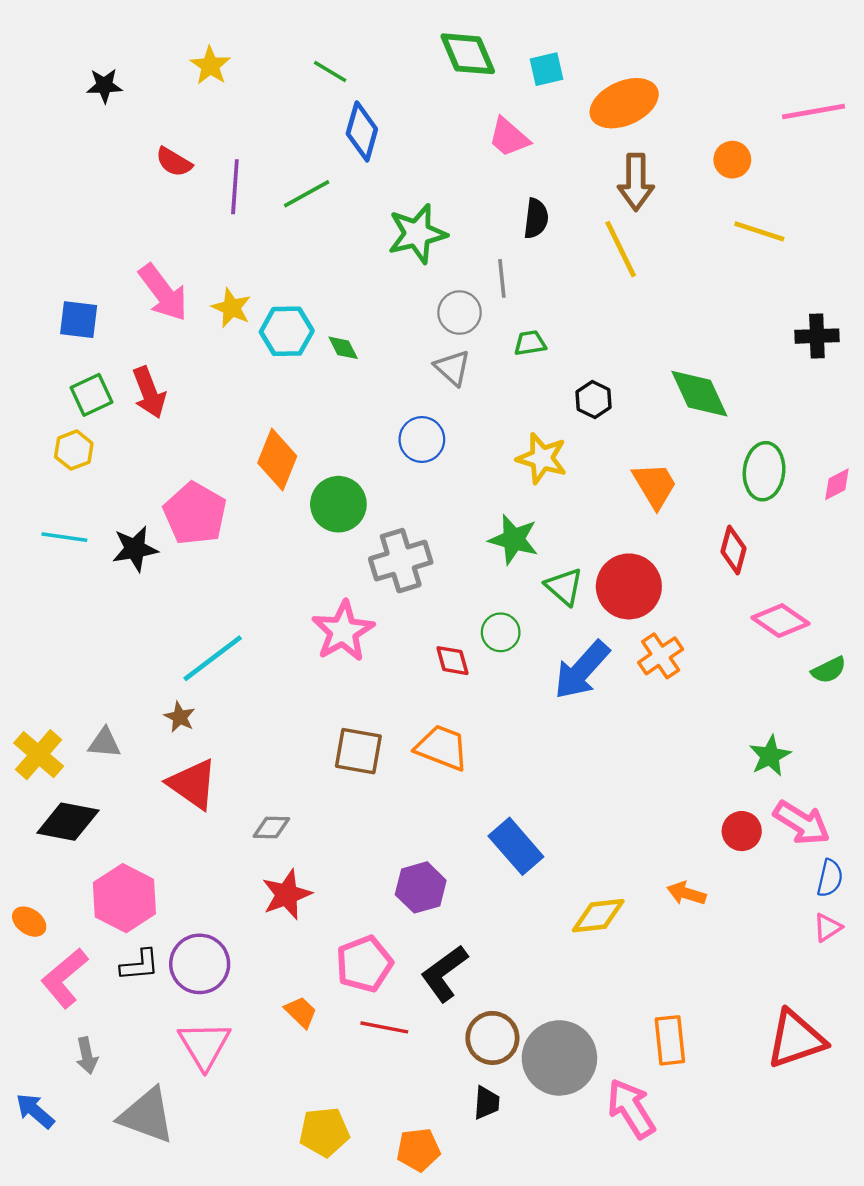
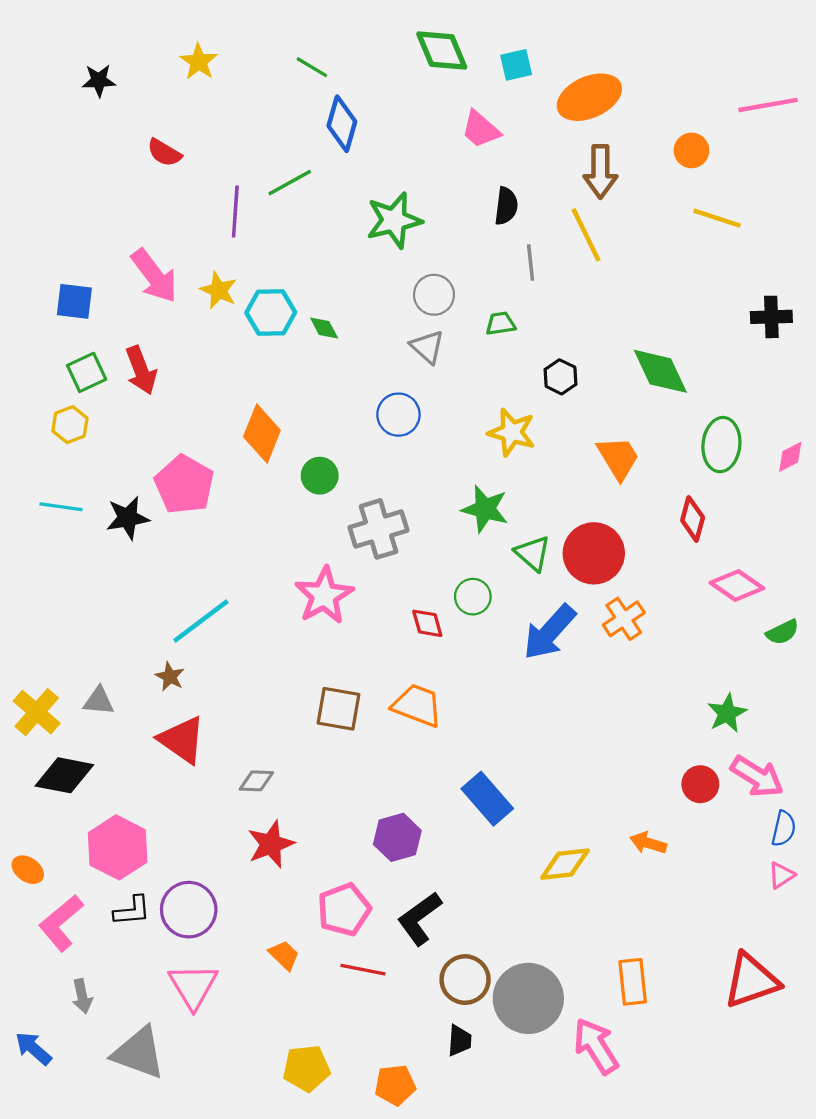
purple line: (235, 187) -> (235, 211), moved
gray line: (502, 278) -> (531, 263), moved
green circle: (338, 504) -> (320, 476), size x0.7

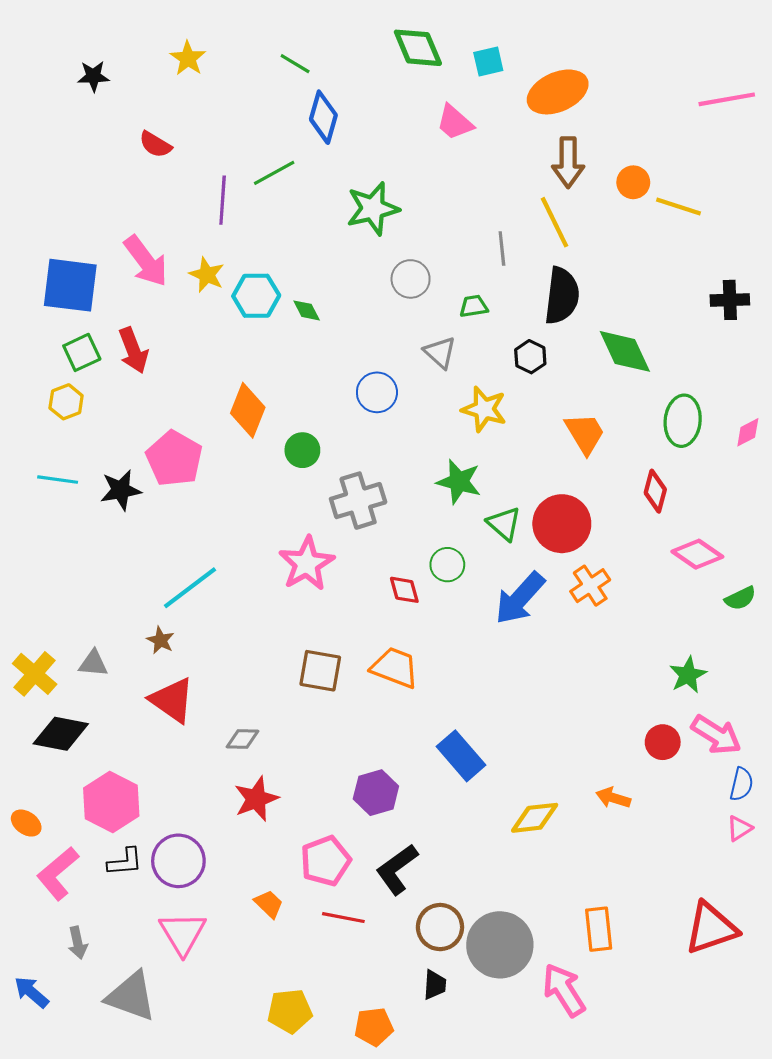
orange circle: (691, 150) -> (633, 182), moved
black semicircle: (506, 206) -> (562, 296), moved, size x1.6
blue square: (74, 301) -> (70, 285), size x1.6
gray triangle: (427, 347) -> (440, 352), moved

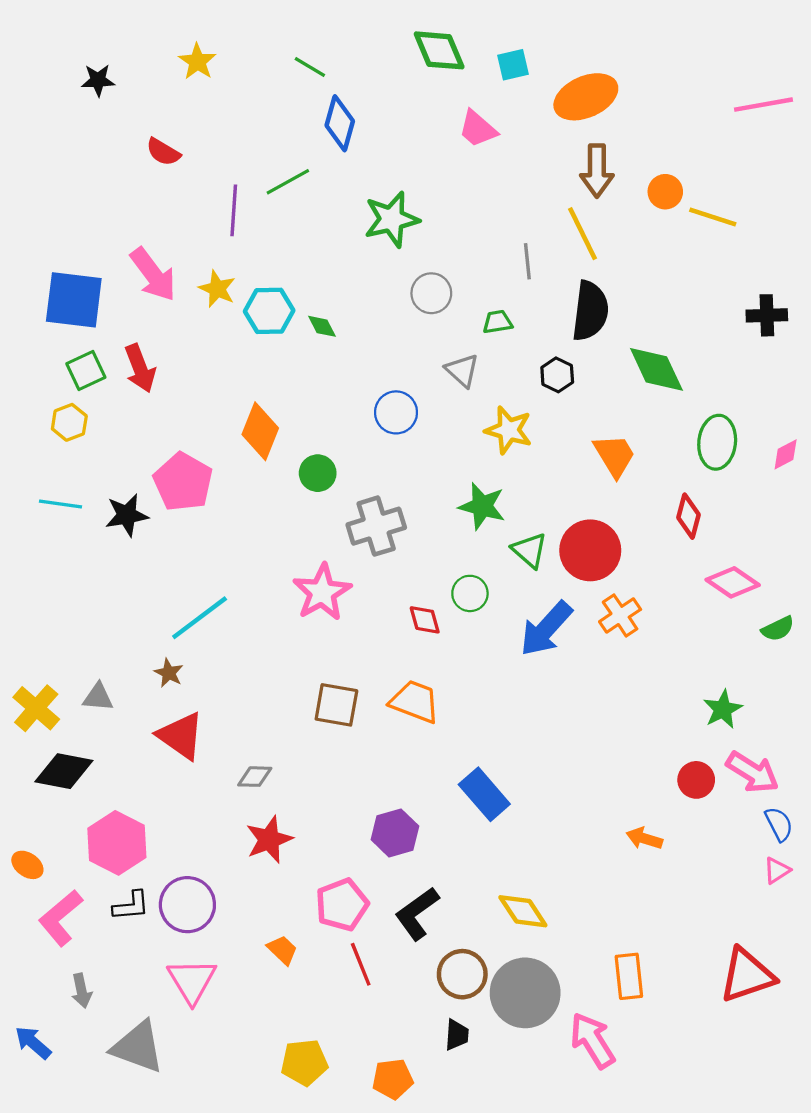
blue semicircle: (741, 784) -> (779, 824), turned -40
yellow diamond: (535, 818) -> (523, 911), moved, turned 63
red line: (343, 918) -> (361, 964), turned 57

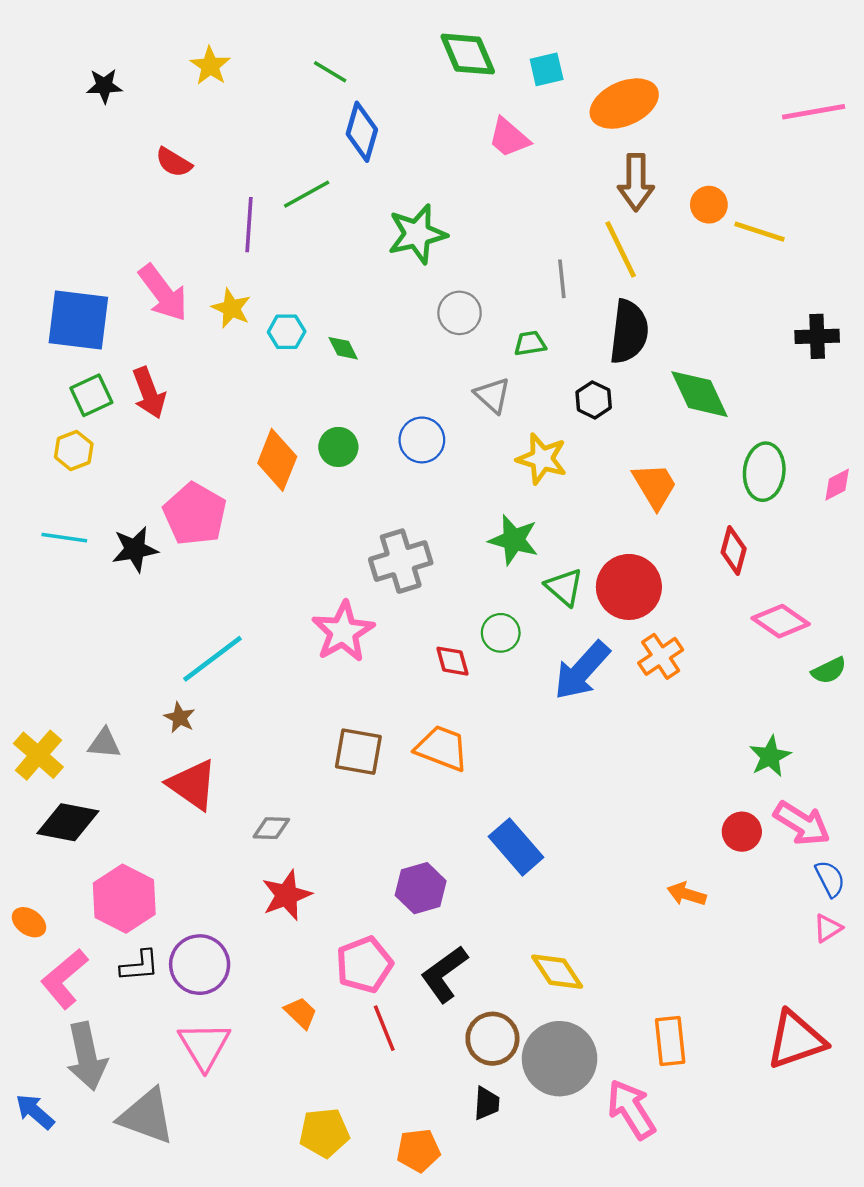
cyan hexagon: (269, 311) -> (287, 332), size x0.7
green circle: (318, 473) -> (338, 447), moved
gray arrow: (81, 991) -> (87, 1056), size x1.8

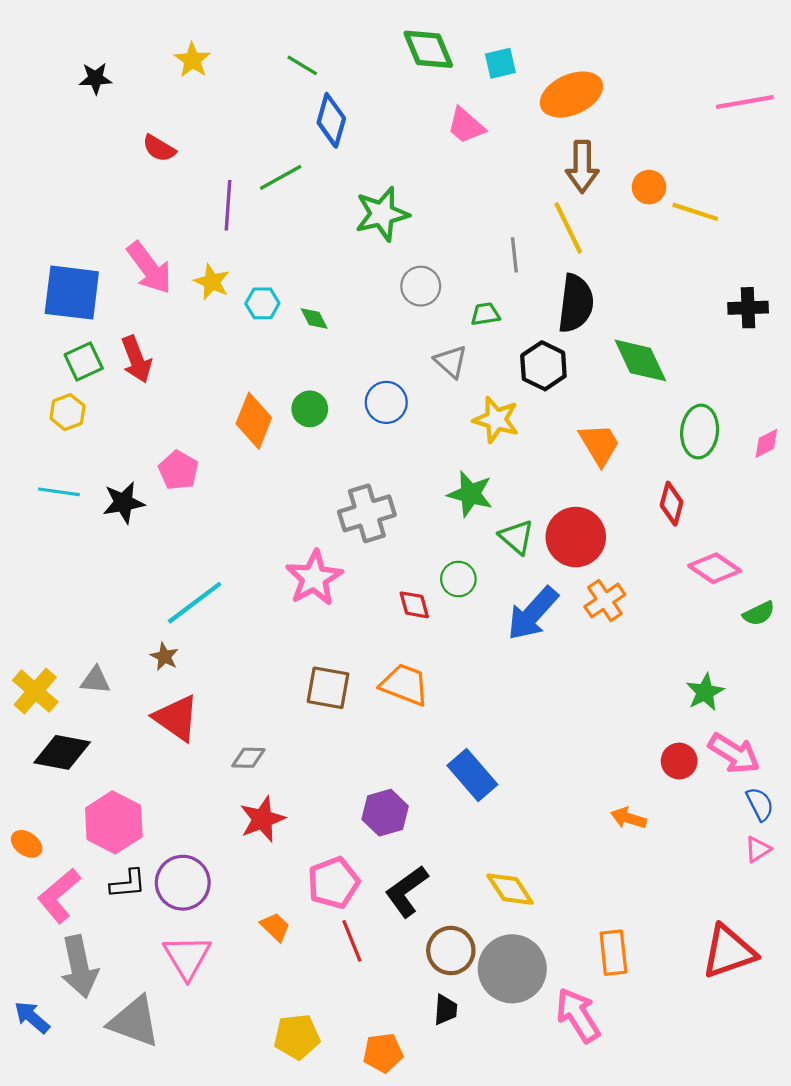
black hexagon: (594, 400) -> (543, 366), size x1.4
pink pentagon: (195, 514) -> (178, 470), size x0.7

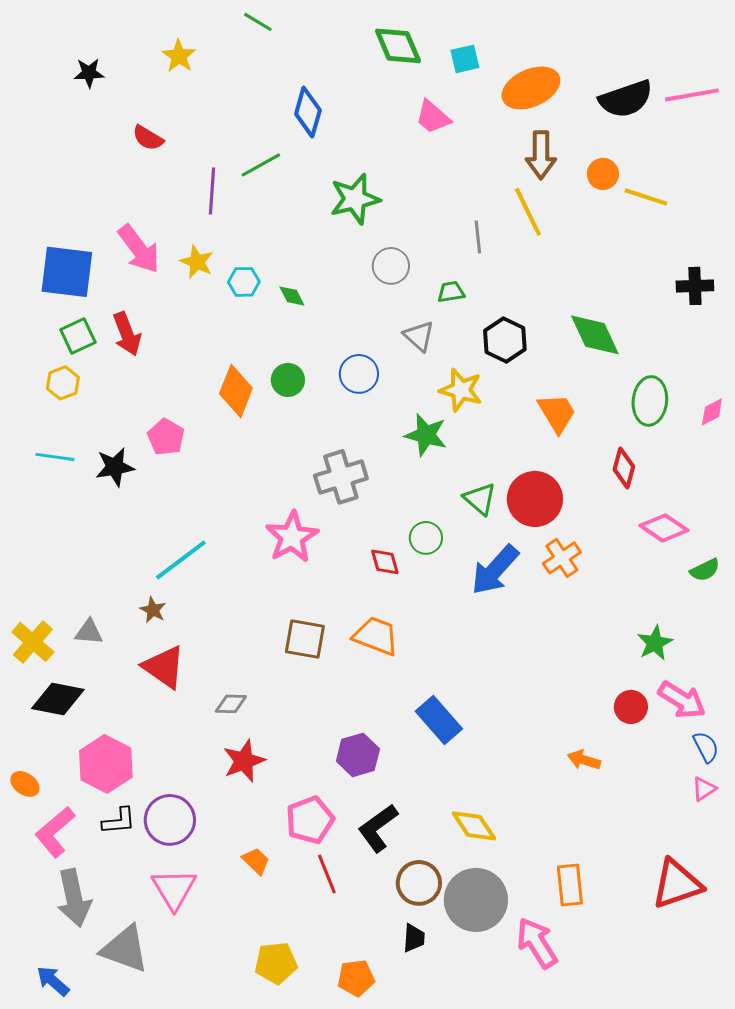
green line: (302, 65) -> (258, 22), moved
black semicircle: (576, 303) -> (626, 99), moved, turned 64
green star: (470, 494) -> (426, 435), moved
blue arrow: (32, 1017) -> (53, 981), moved

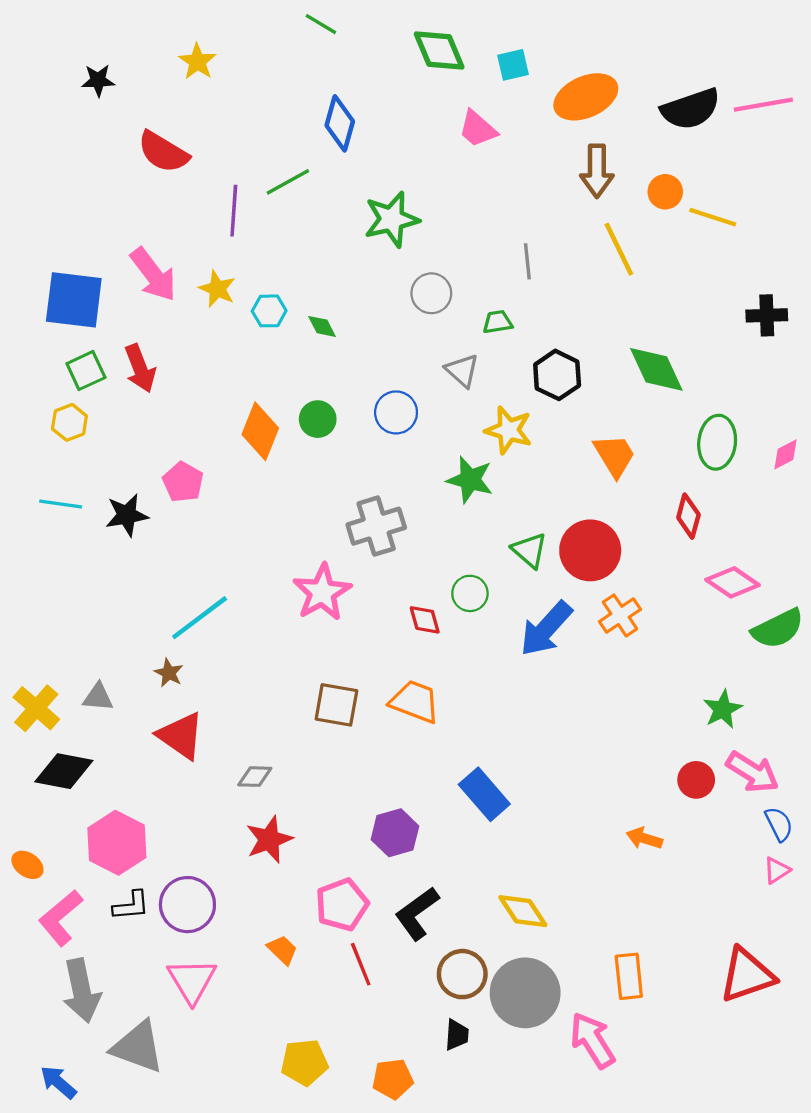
green line: (258, 22) -> (321, 24), moved
red semicircle: (148, 138) -> (163, 152), size x1.5
yellow line: (528, 212) -> (619, 249), moved
green semicircle: (705, 570) -> (778, 629), size x1.6

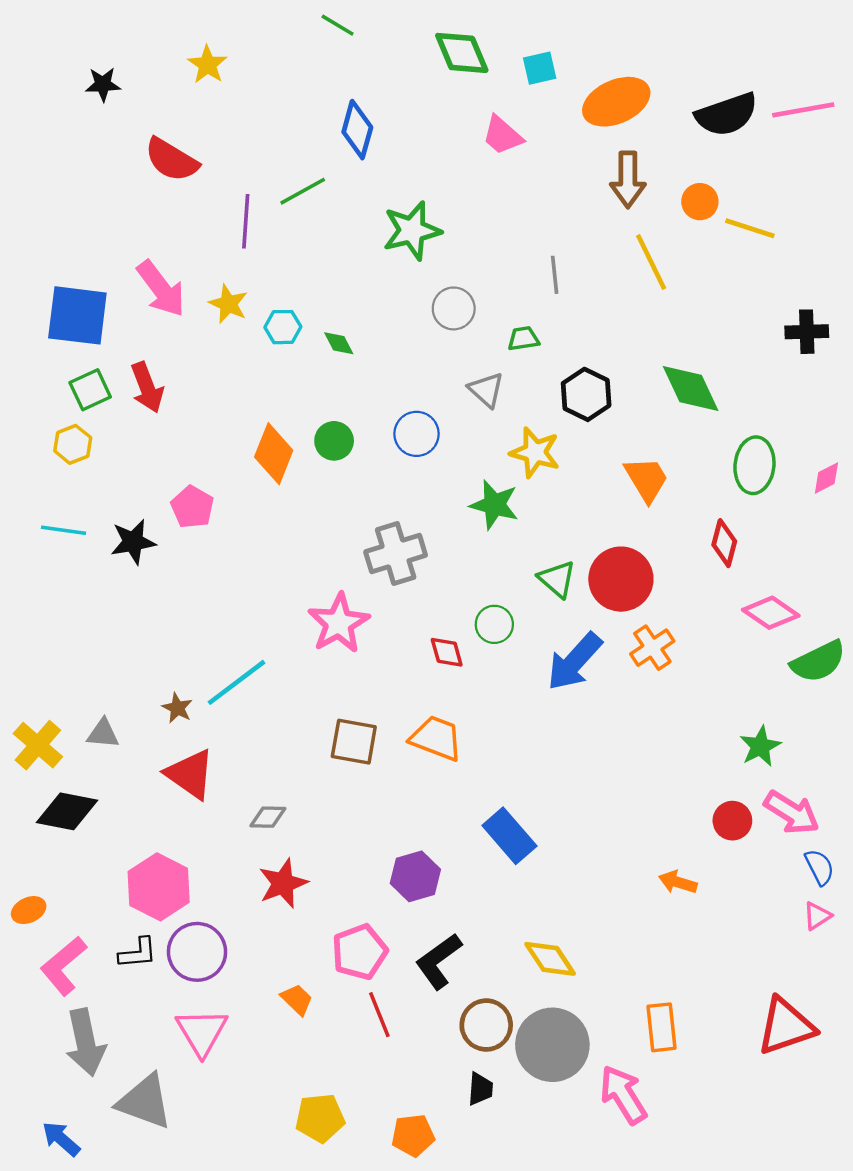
cyan line: (200, 618) -> (236, 682), moved
pink hexagon: (117, 843) -> (159, 887), moved
orange ellipse: (27, 865) -> (29, 910), turned -60

